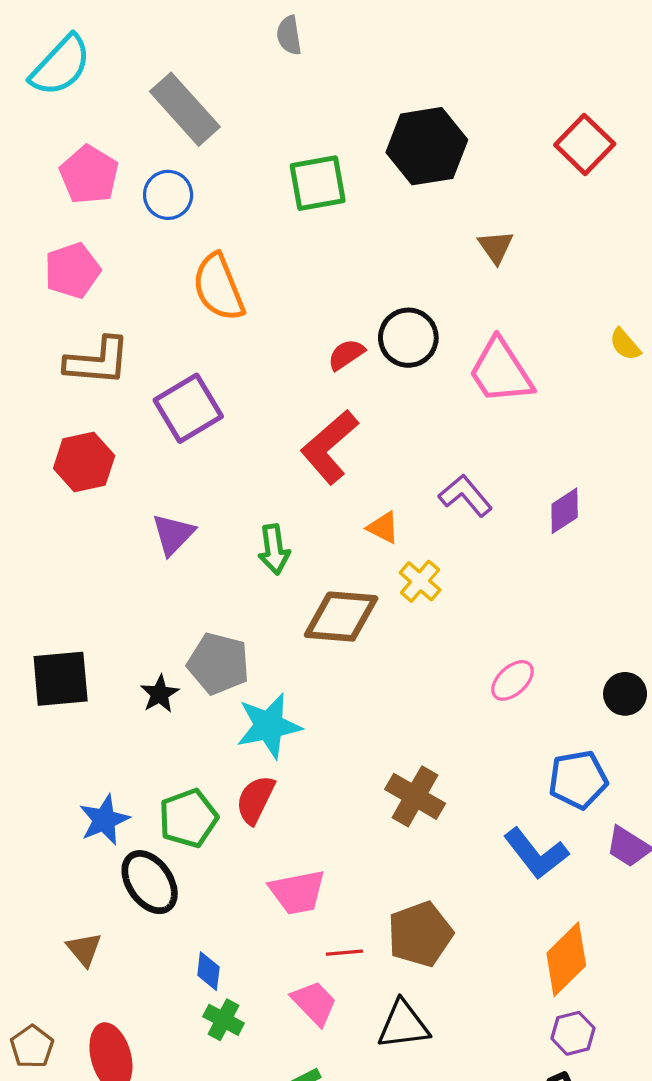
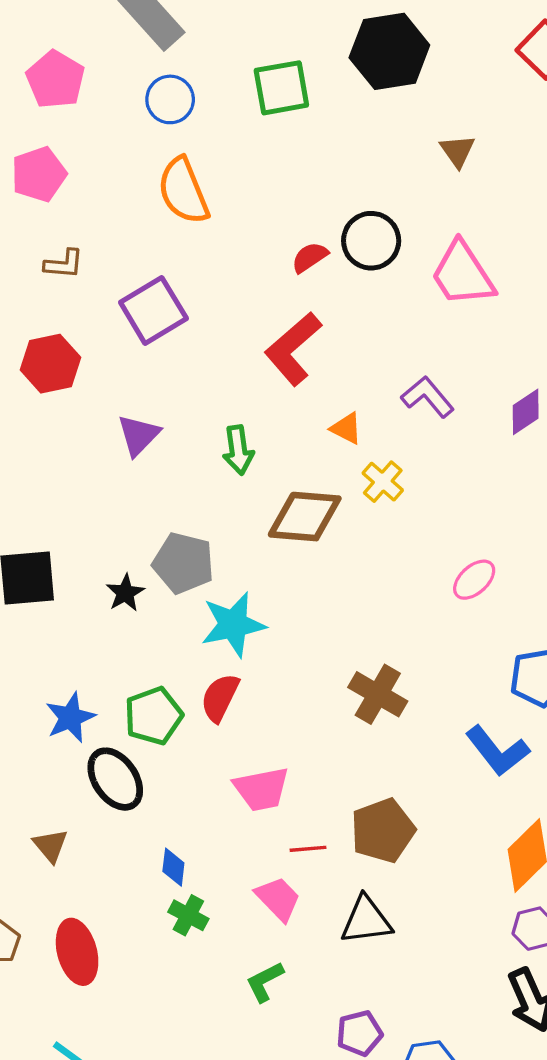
blue circle: (168, 195) -> (170, 99), moved
brown L-shape: (98, 361) -> (64, 264), size x0.6

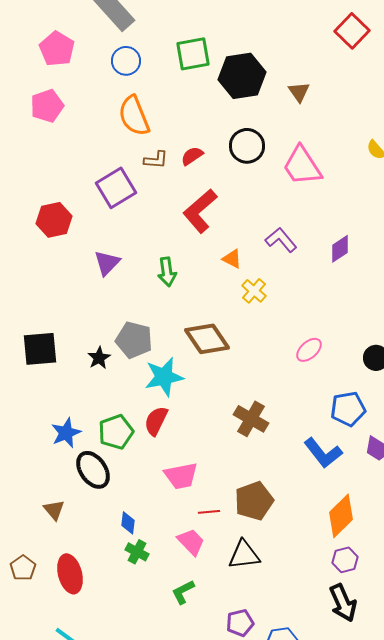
black hexagon: (389, 51) -> (242, 76), moved
red semicircle: (310, 257) -> (192, 156), moved
brown L-shape: (64, 264) -> (156, 160), moved
brown diamond: (305, 517) -> (207, 339), moved, turned 51

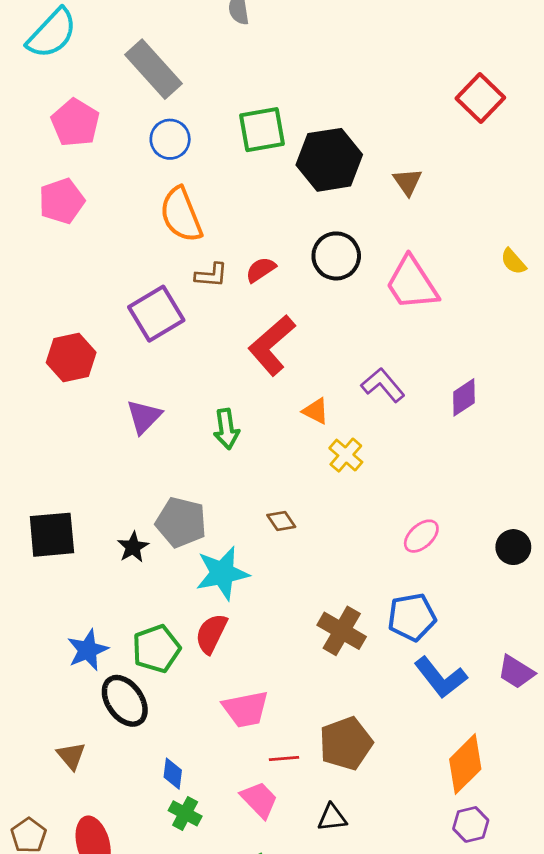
brown diamond: (207, 339) -> (281, 521), size x0.5
blue pentagon: (348, 409) -> (412, 617), moved
black triangle: (244, 555) -> (332, 818), size x0.7

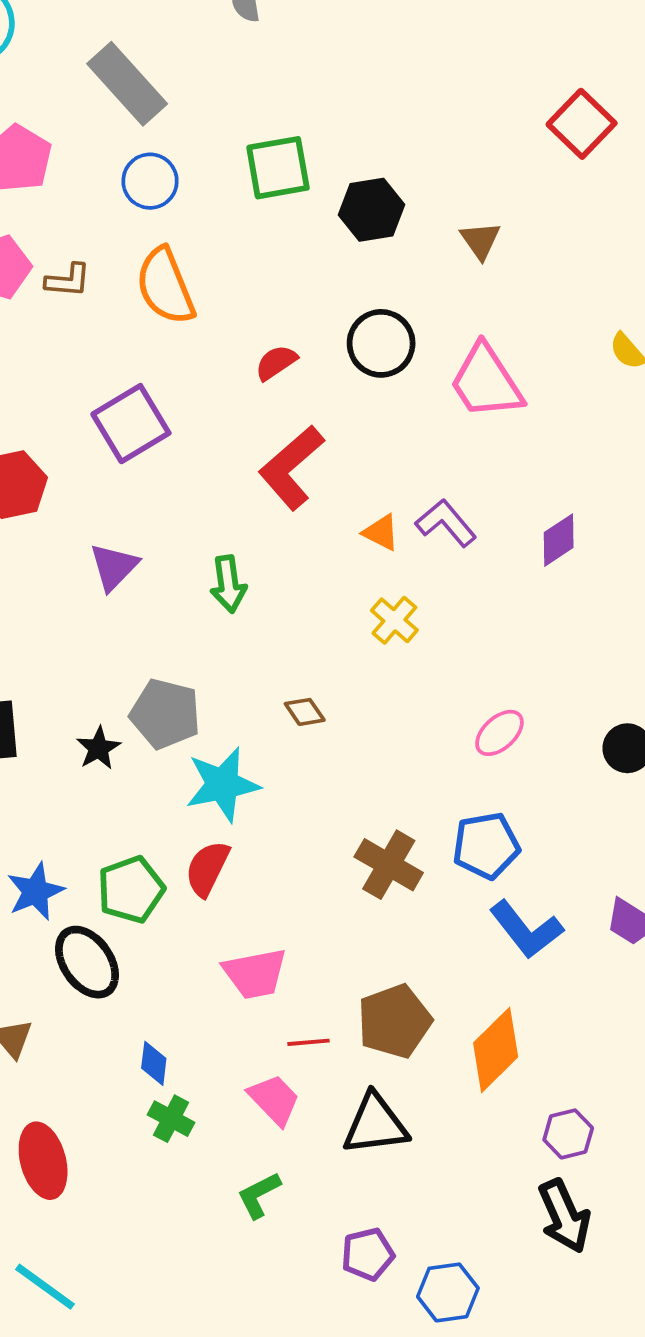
black hexagon: (329, 160) -> (372, 210), size x0.7
brown L-shape: (211, 275) -> (68, 280), moved
orange triangle: (316, 411) -> (381, 532), moved
orange diamond: (465, 764) -> (496, 1050), moved
black triangle: (332, 818) -> (375, 1124), size x1.6

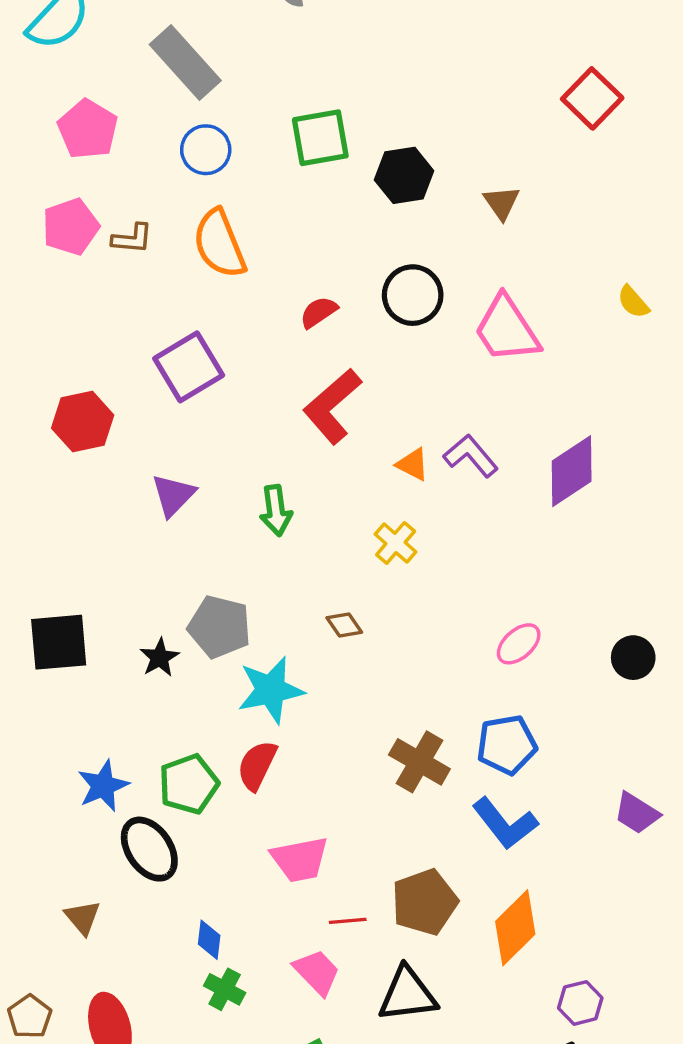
purple diamond: (559, 540) -> (572, 471), size x1.5
yellow cross: (394, 620) -> (396, 543), moved
blue L-shape: (526, 930) -> (505, 823), moved

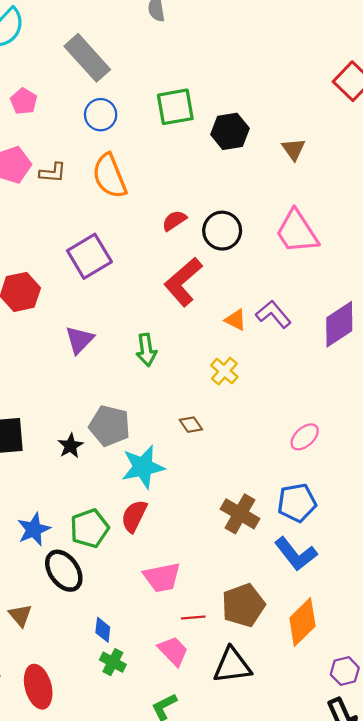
pink pentagon: (88, 129) -> (24, 101), size x0.7
black circle: (413, 295) -> (222, 231), moved

